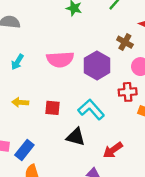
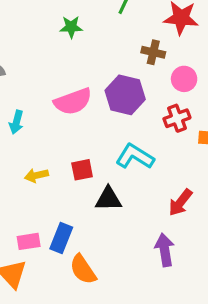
black triangle: (76, 137) -> (108, 199), moved

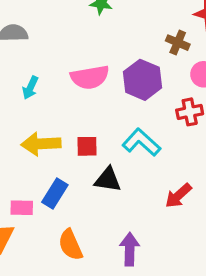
yellow arrow: (36, 175) -> (41, 144), size x1.6
blue rectangle: (61, 238) -> (55, 193), moved
purple arrow: (165, 250) -> (130, 249), moved

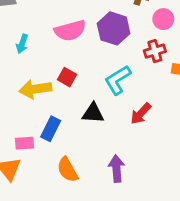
cyan L-shape: (141, 142) -> (118, 80), turned -68
red square: (87, 146) -> (67, 77), moved, turned 36
red arrow: (178, 196) -> (141, 114), moved

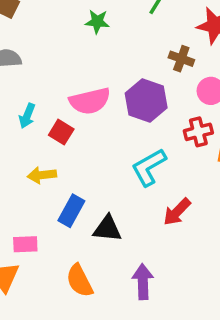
red square: (67, 77) -> (61, 132), moved
yellow arrow: (35, 89) -> (42, 175), size x0.7
black triangle: (93, 113) -> (107, 229), moved
blue rectangle: (51, 129) -> (71, 211), moved

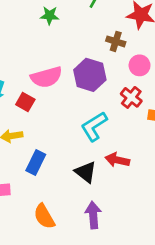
red cross: (198, 132) -> (131, 97), turned -35
red arrow: (177, 212) -> (117, 160), turned 60
black triangle: (107, 229) -> (86, 172), moved, turned 35

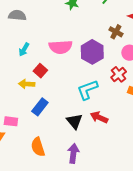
red square: (25, 102) -> (40, 71), moved

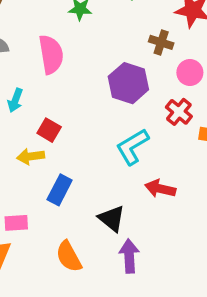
pink semicircle: (61, 47) -> (51, 54), moved, turned -85
black triangle: (74, 121) -> (112, 219), moved

